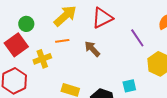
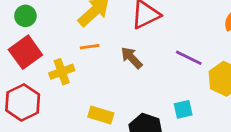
green circle: (26, 24) -> (25, 16), moved
purple line: (137, 38) -> (189, 58), moved, turned -30

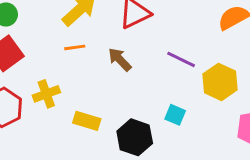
yellow cross: (62, 72) -> (46, 94), moved
cyan square: (183, 109) -> (175, 115), turned 36

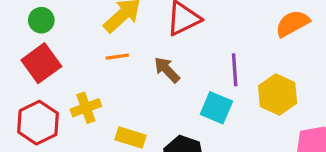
purple line: (181, 59) -> (235, 70), turned 60
cyan square: (175, 115) -> (216, 108), moved, size x1.4

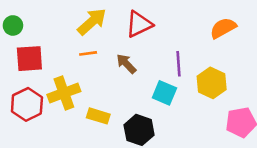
green circle: (41, 20) -> (13, 25), moved
red square: (41, 63) -> (29, 59), turned 32
yellow cross: (86, 108) -> (64, 93), size x1.4

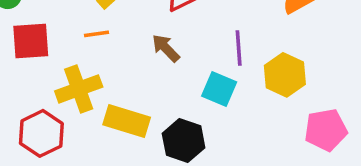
orange line: (88, 53) -> (96, 34), moved
red hexagon: (27, 104) -> (41, 133), moved
yellow rectangle: (98, 116) -> (127, 121), size x1.4

